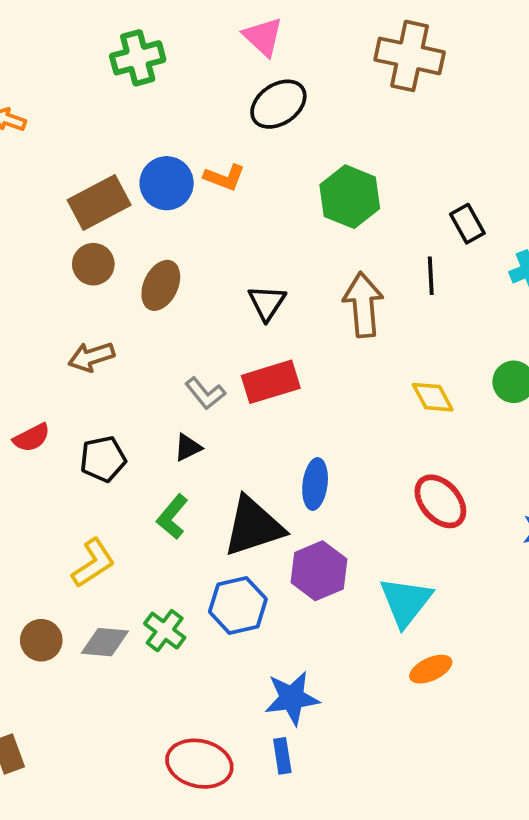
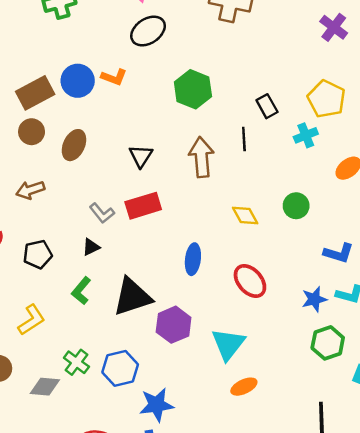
blue ellipse: (315, 484) -> (193, 259), moved
blue hexagon: (238, 605) -> (120, 368), moved
gray diamond: (105, 642) -> (45, 387), moved

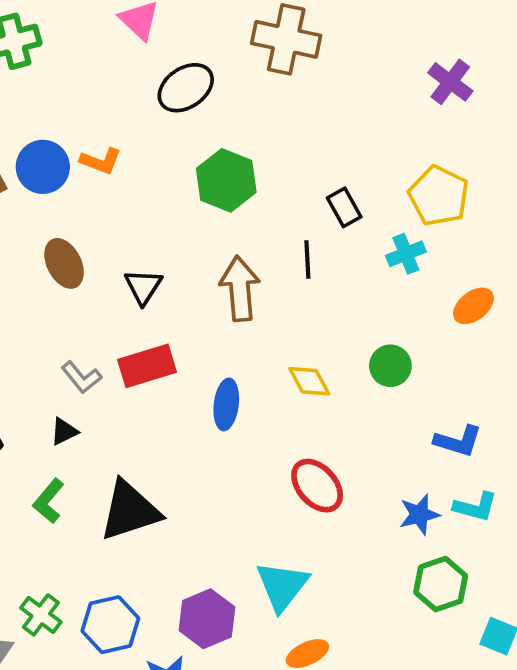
black ellipse: (148, 31) -> (186, 88), moved
brown ellipse: (74, 145) -> (64, 263), moved, turned -52
blue ellipse: (193, 259) -> (226, 404), moved
purple hexagon: (174, 325) -> (207, 619), moved

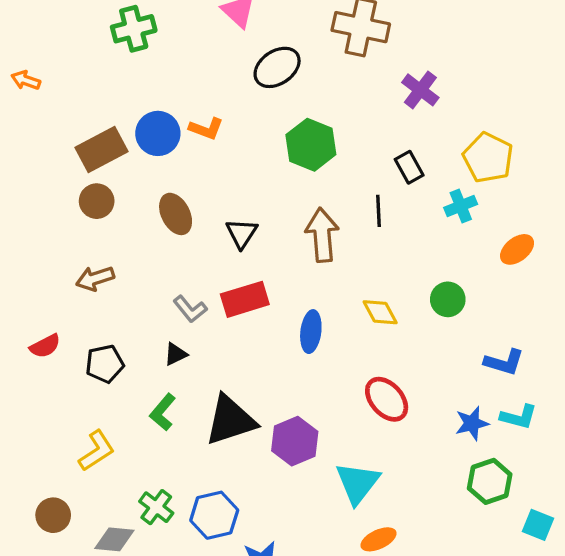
purple cross: (450, 82) -> (420, 90), moved
purple hexagon: (207, 619) -> (295, 441), moved

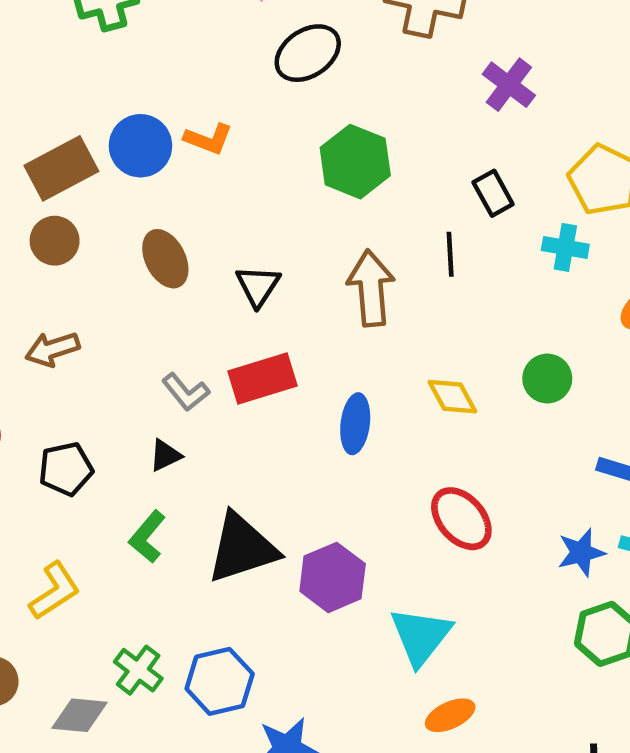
cyan cross: (461, 206) -> (565, 247), turned 32

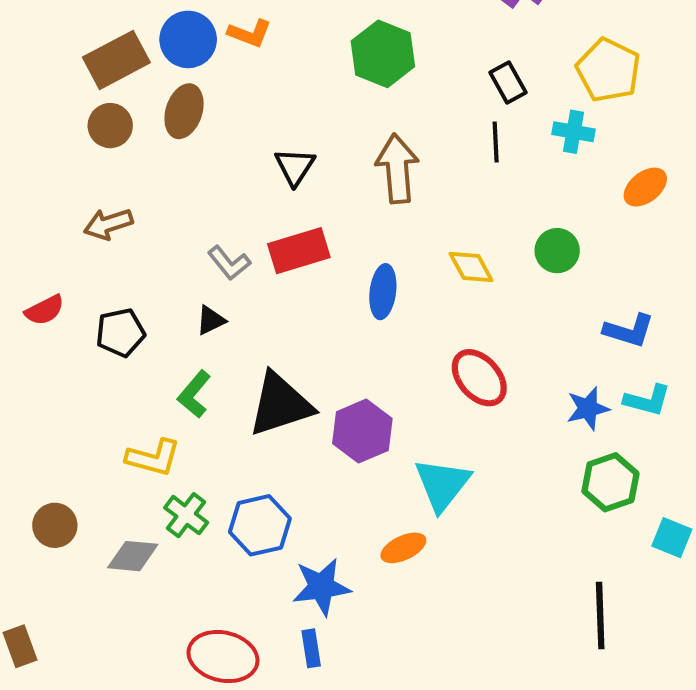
black line: (450, 254) -> (496, 142), moved
brown ellipse: (165, 259) -> (184, 111), moved, turned 45
yellow L-shape: (55, 591) -> (153, 458), moved, turned 48
orange ellipse: (450, 715) -> (403, 548), moved

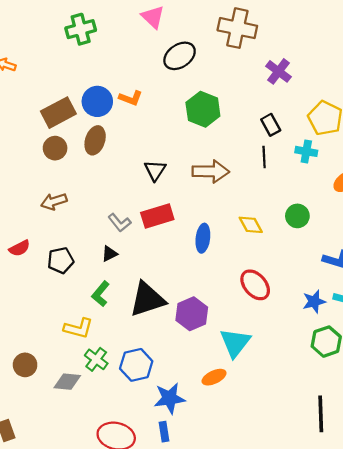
brown arrow: (397, 169) -> (211, 171), turned 96

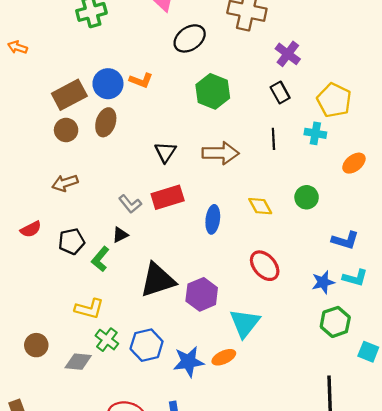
black rectangle: (271, 125) -> (280, 92), moved
green L-shape: (101, 294) -> (100, 259), moved
blue star: (170, 398) -> (189, 362), moved

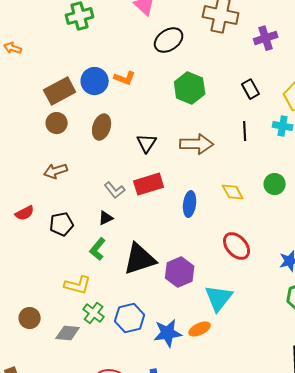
purple cross: (288, 54) -> (266, 38), moved, turned 35
brown ellipse: (106, 122) -> (102, 127), moved
green L-shape: (100, 259) -> (98, 249), moved

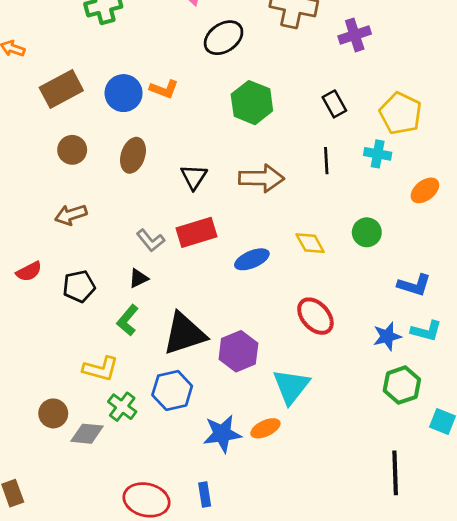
brown rectangle: (60, 91) -> (61, 89), moved
blue ellipse: (190, 204) -> (252, 259), turned 60
brown circle: (30, 318) -> (53, 413), moved
blue hexagon: (130, 318) -> (172, 390), moved

